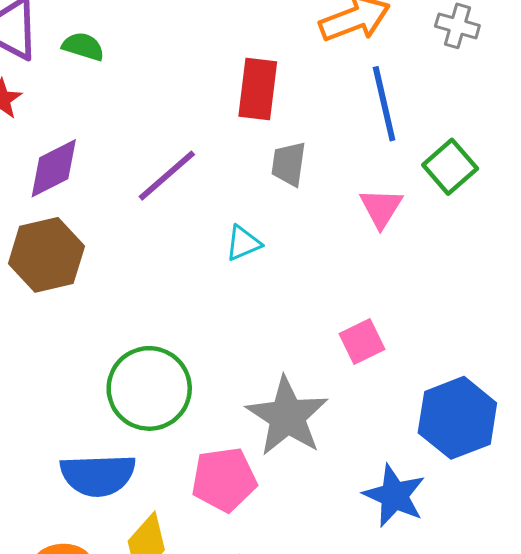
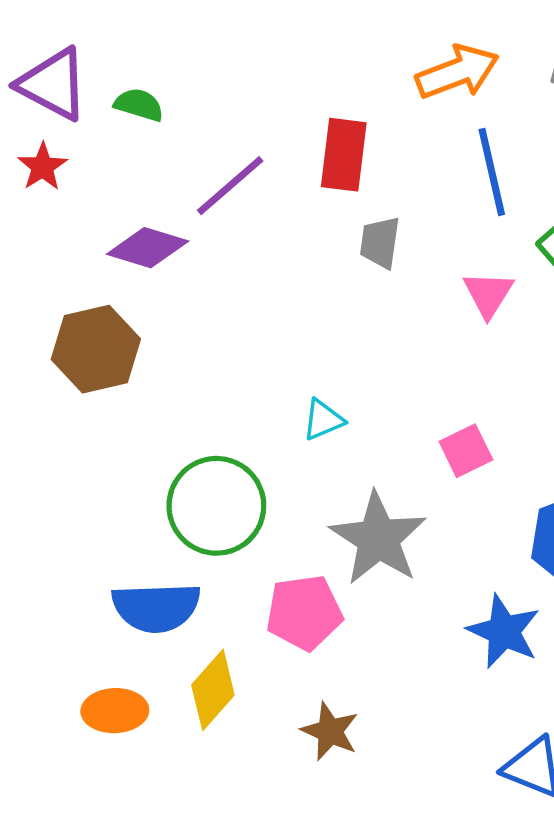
purple diamond: (54, 168) -> (148, 248), moved, turned 44
purple line: (167, 176) -> (230, 186), moved
cyan triangle: (243, 243) -> (323, 420), moved

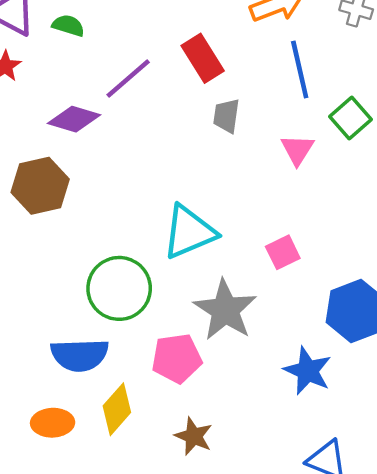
red rectangle: (344, 155) -> (203, 58), turned -39
cyan triangle: (323, 420) -> (189, 232), size x2.0

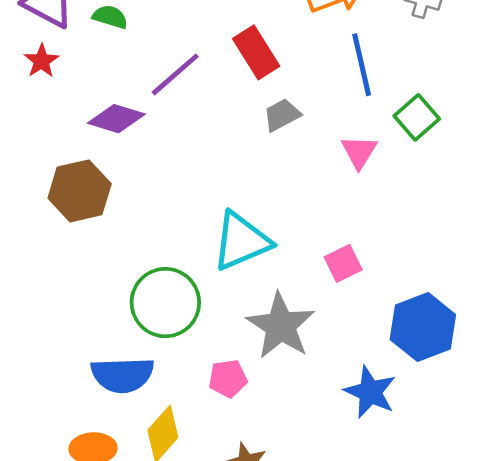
gray trapezoid: (226, 116) -> (282, 115), turned 54
pink pentagon: (177, 358) -> (228, 379), size x0.7

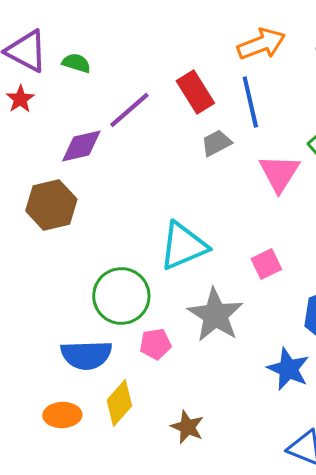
blue line: (362, 65) -> (250, 102), moved
purple diamond: (116, 119) -> (81, 146), turned -30
pink triangle: (359, 152) -> (279, 173), size x1.4
pink pentagon: (228, 379) -> (155, 344), moved

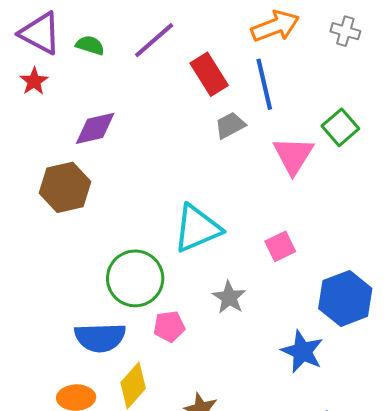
purple line: (129, 110) -> (154, 40), moved
gray star: (215, 315) -> (229, 297), size x0.6

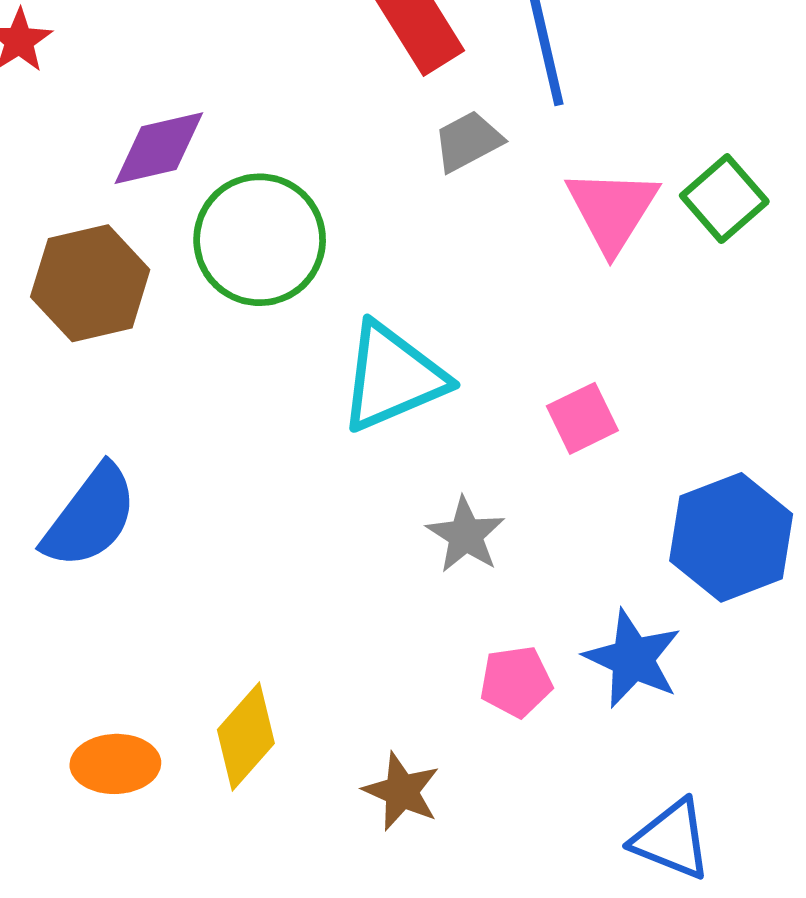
green square: (340, 127) -> (724, 199), moved
green circle: (135, 278) -> (260, 240), moved
pink pentagon: (169, 326) -> (516, 682), moved
blue semicircle: (100, 337) -> (90, 517), moved, turned -51

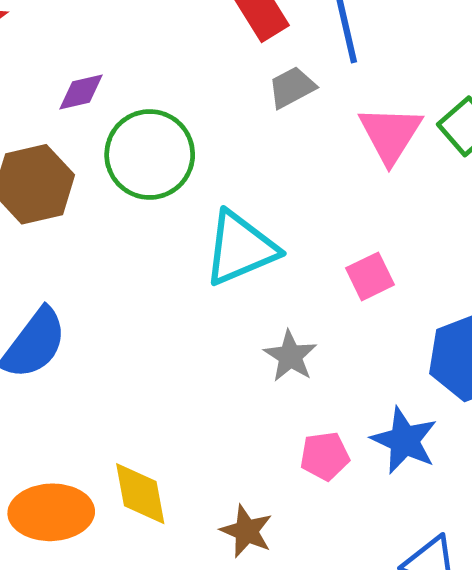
purple diamond: (159, 148) -> (81, 92), size x0.7
yellow diamond: (246, 736) -> (140, 494), turned -52
orange ellipse: (115, 764) -> (51, 512), size x1.4

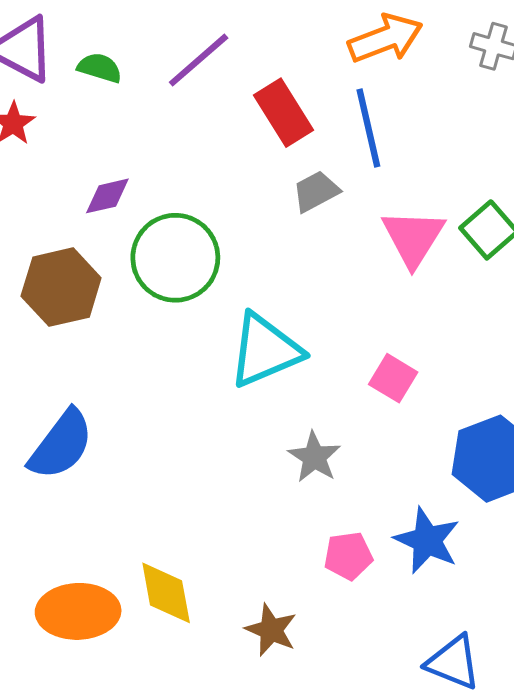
pink square: (370, 276) -> (393, 378), turned -33

